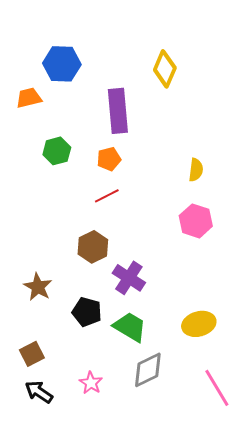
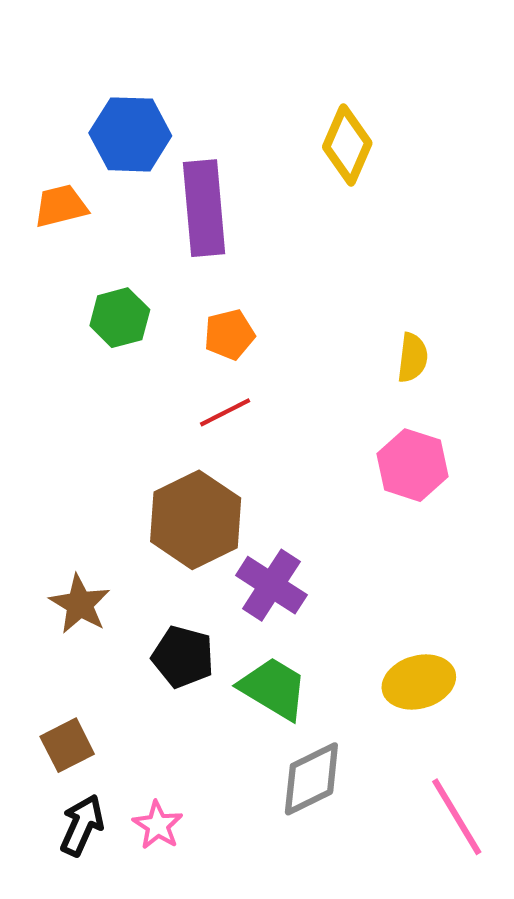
purple rectangle: (118, 111) -> (204, 208), moved
brown hexagon: (93, 247) -> (196, 520), size x1.4
pink star: (91, 383) -> (158, 825), moved
black arrow: (39, 392) -> (82, 825), turned 80

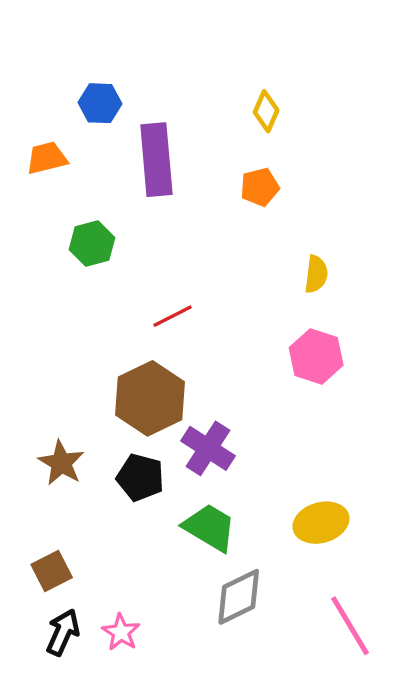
blue hexagon: (130, 134) -> (100, 103), size x0.7
yellow diamond: (347, 145) -> (266, 111), size x0.7
orange pentagon: (229, 335) -> (260, 187), moved
black pentagon: (183, 657) -> (140, 477), moved

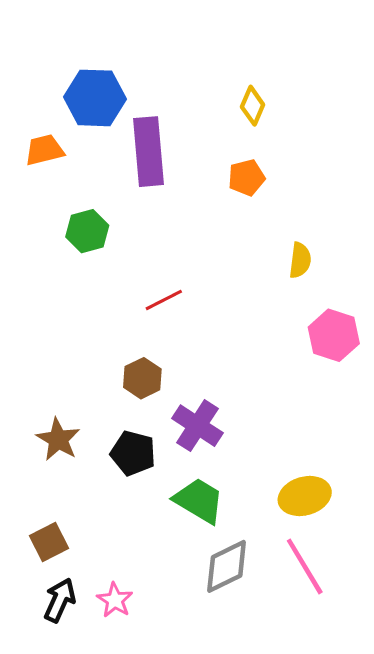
blue hexagon: (100, 103) -> (95, 98), size x1.5
pink hexagon: (316, 356) -> (334, 335), moved
brown hexagon: (150, 398) -> (142, 378), size x0.6
pink line: (350, 626) -> (305, 566), moved

